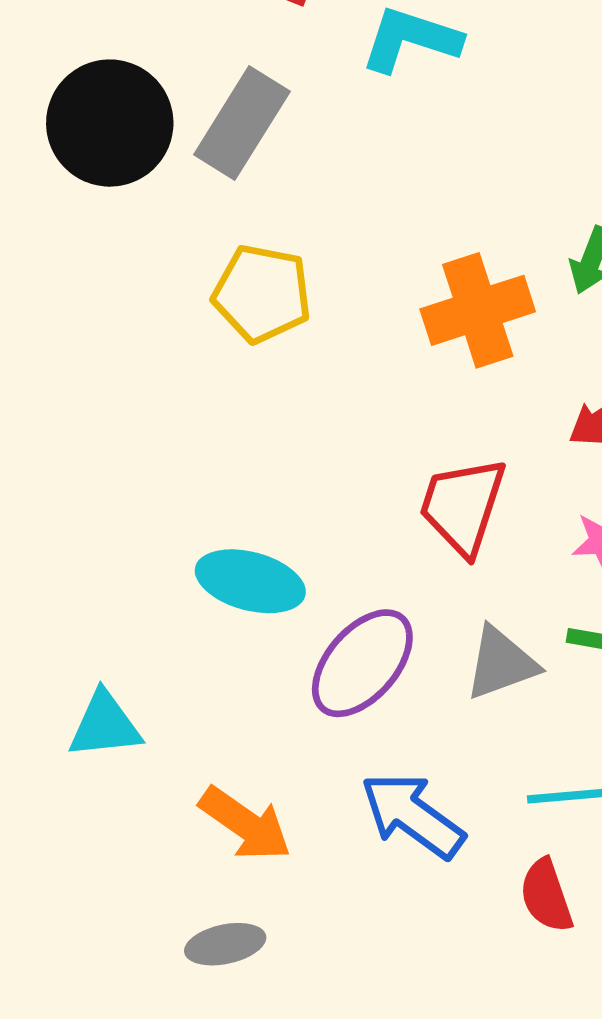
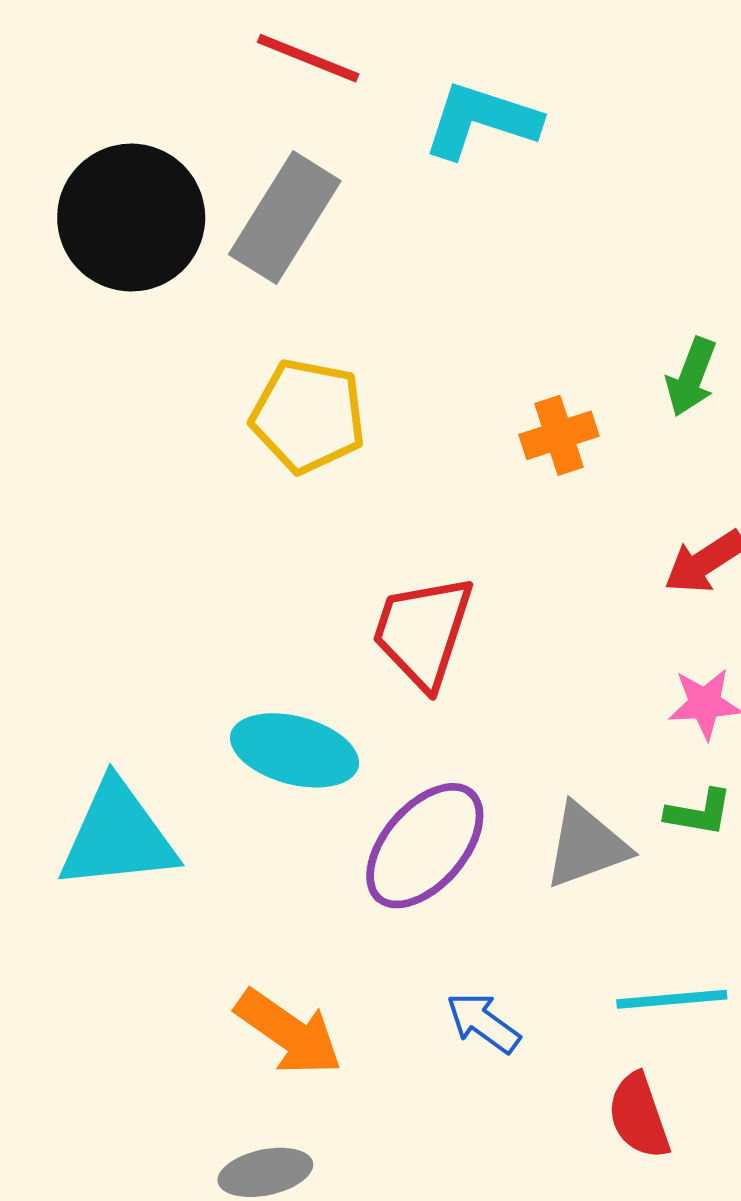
orange cross: (478, 310) -> (559, 435), size x0.6
red trapezoid: (463, 506) -> (423, 632), moved
cyan triangle: (105, 725) -> (118, 836), moved, size x1.4
blue arrow: (412, 815) -> (483, 1023), size x0.6

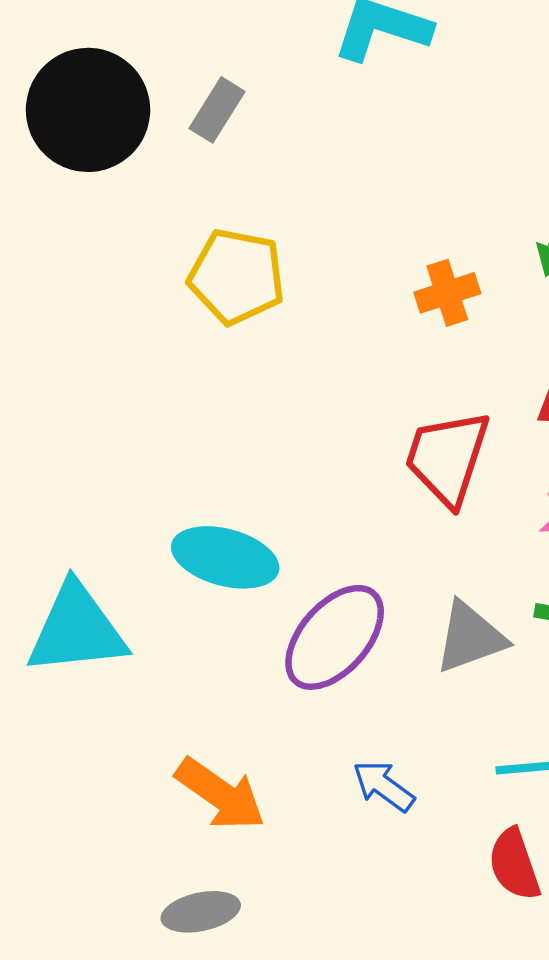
gray rectangle: (285, 218) -> (217, 110), size x0.6
red trapezoid: (423, 632) -> (447, 458), moved

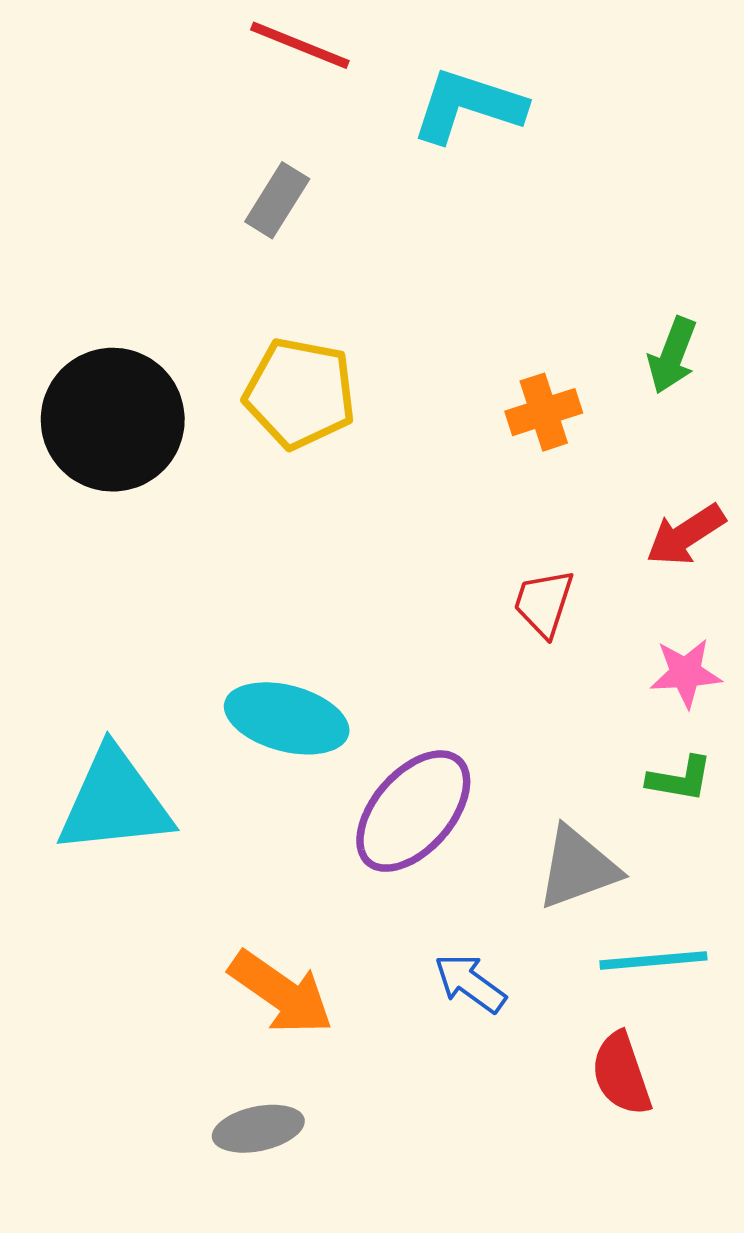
black circle: (88, 110) -> (113, 420), moved
red trapezoid: (447, 458) -> (544, 603), size x0.6
gray triangle: (470, 637) -> (578, 868), moved

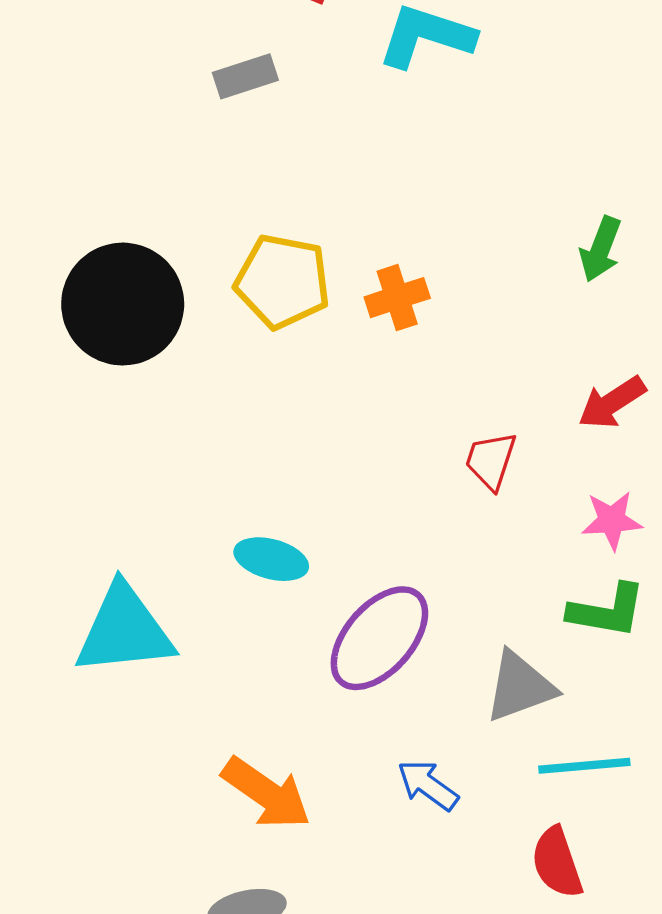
gray rectangle: (277, 200) -> (245, 76), moved, turned 40
orange cross: (544, 412) -> (397, 298), moved
cyan ellipse: (287, 718) -> (271, 559), size x0.7
green L-shape: (680, 779) -> (607, 611), size x1.4

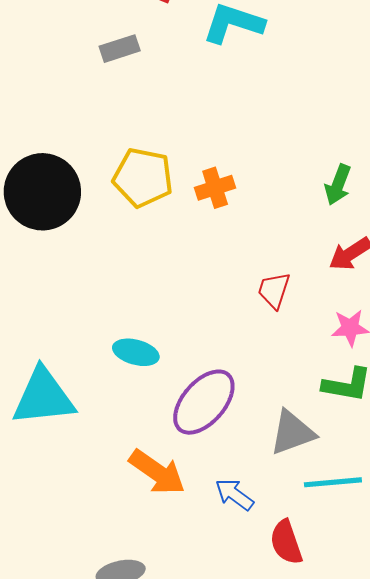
green arrow: (601, 249) -> (338, 185), moved
orange arrow: (266, 793) -> (157, 472), moved
red semicircle: (557, 863) -> (286, 542), moved

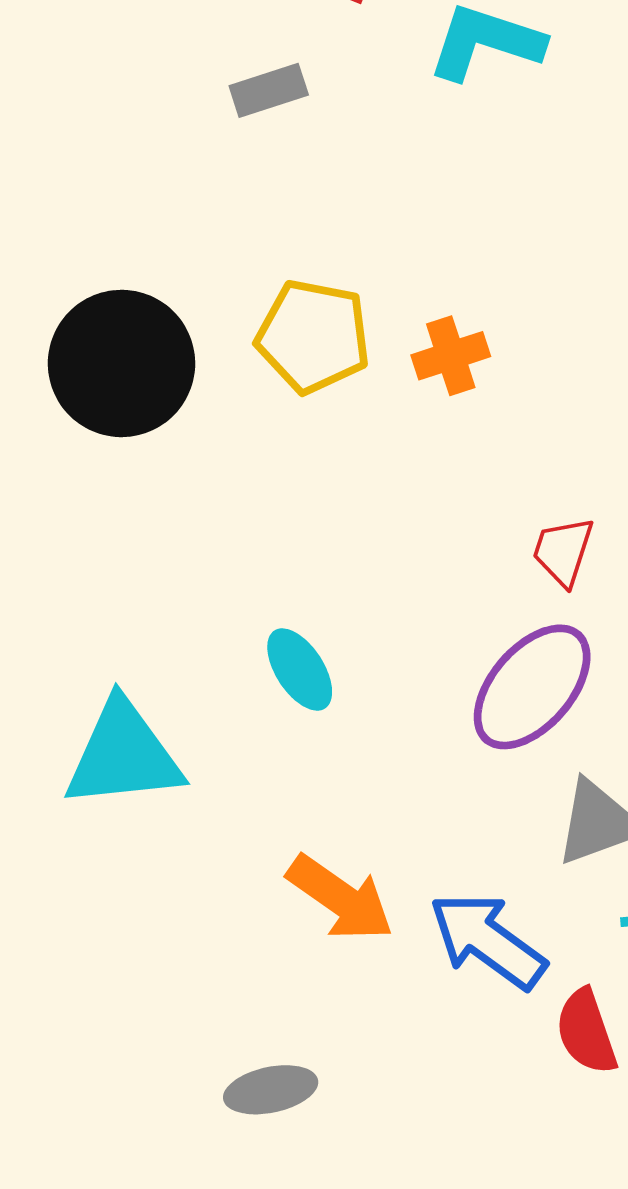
cyan ellipse: (136, 352) -> (300, 669), turned 42
purple ellipse: (204, 402) -> (532, 687), moved
blue arrow: (234, 494) -> (488, 941), size x1.6

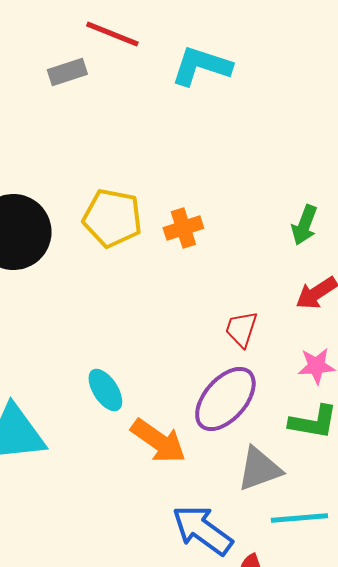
gray rectangle: (269, 90) -> (67, 72), moved
orange arrow: (340, 898) -> (158, 441), moved

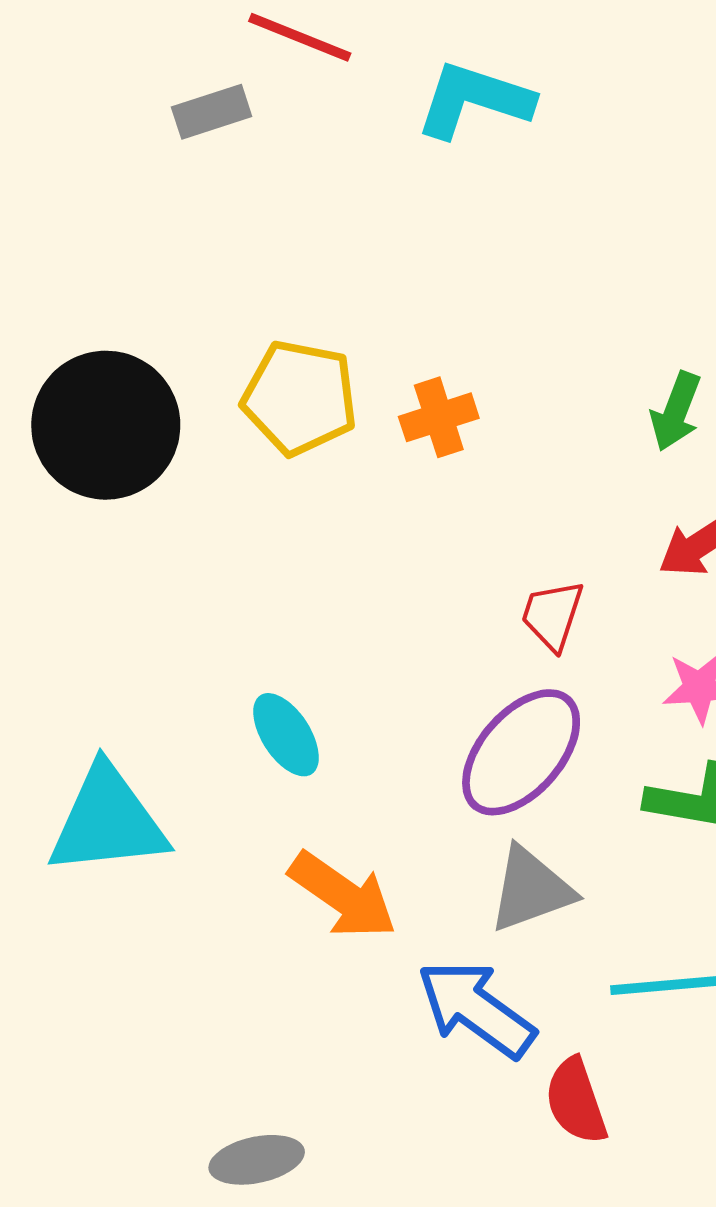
orange arrow: (158, 441) -> (343, 895), moved
gray triangle: (259, 469) -> (531, 889), moved

